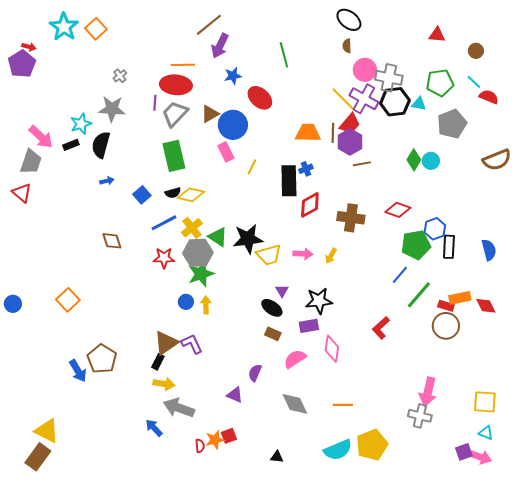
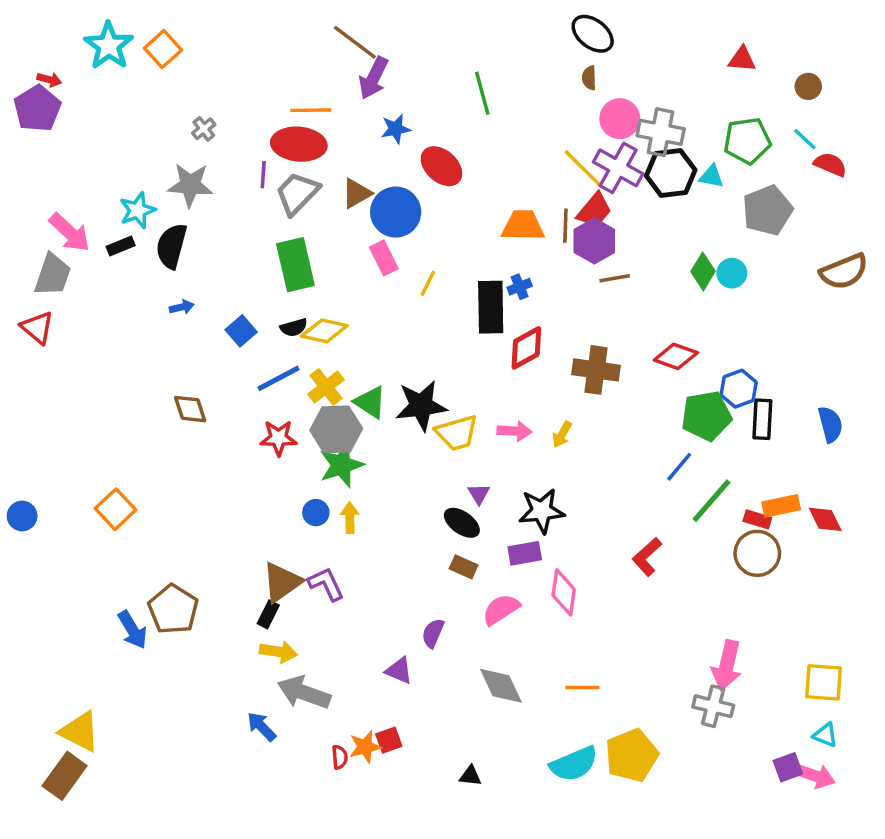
brown line: (209, 25) -> (355, 42), turned 76

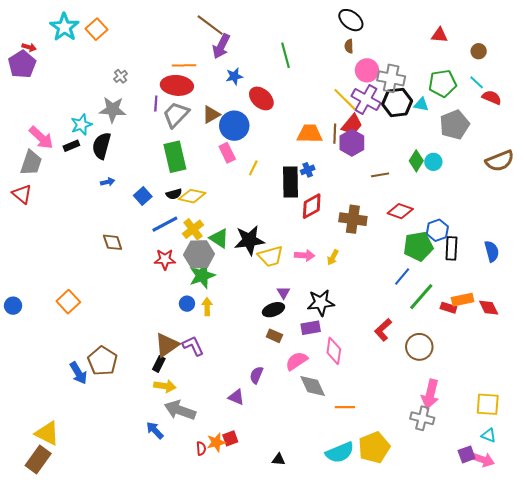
brown line: (615, 278) -> (380, 175), moved
black ellipse: (462, 523) -> (273, 310), turned -55
brown circle: (757, 553) -> (419, 347), moved
gray diamond: (501, 686) -> (313, 386), moved

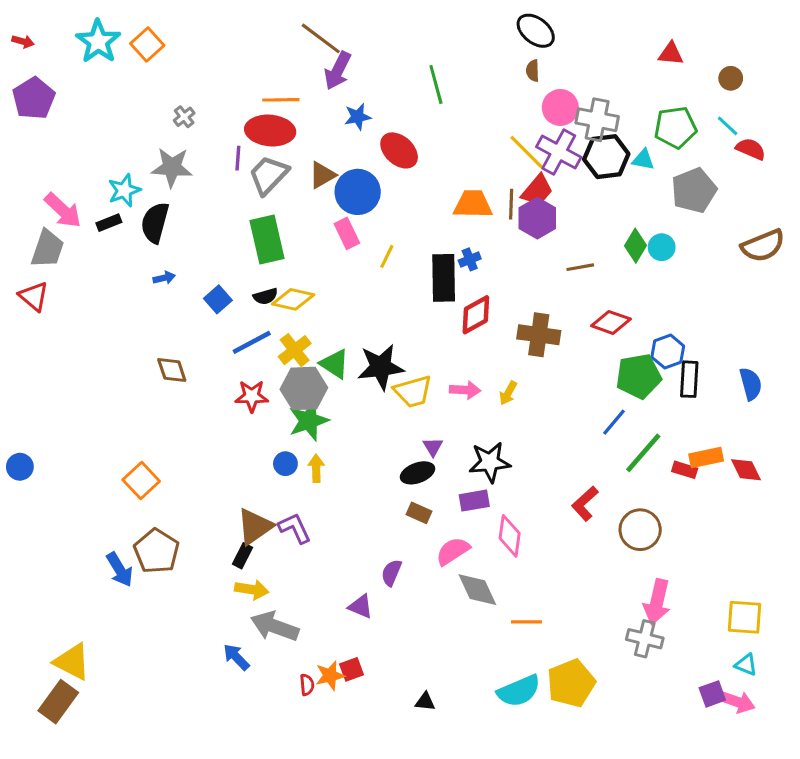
red arrow: (29, 47) -> (23, 41), moved
orange square: (68, 302) -> (141, 481), moved

